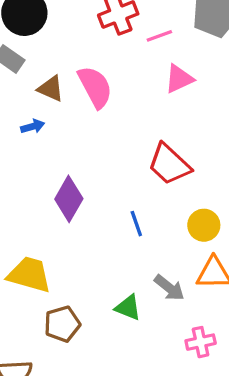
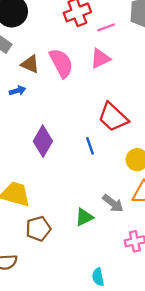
pink triangle: (179, 79) -> (100, 58), moved
blue line: (136, 224) -> (90, 146), moved
green triangle: (128, 308) -> (84, 217), turned -48

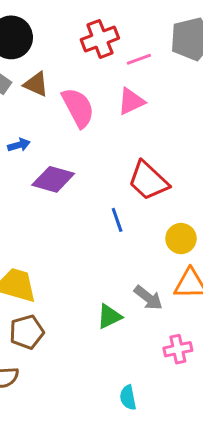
brown triangle: (30, 64) -> (36, 84), moved
purple diamond: (43, 141) -> (53, 179), moved, turned 76
brown pentagon: (38, 229) -> (27, 332), moved

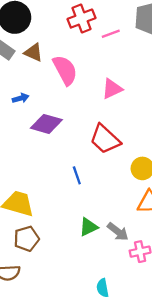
pink triangle: (131, 101) -> (112, 89), moved
red trapezoid: (148, 181) -> (105, 139), moved
blue line: (117, 220) -> (77, 175), moved
gray arrow: (148, 298) -> (118, 232), moved

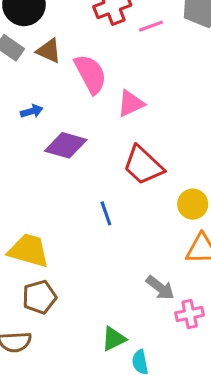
pink triangle: (112, 89) -> (131, 103), moved
green triangle: (89, 227) -> (114, 339), moved

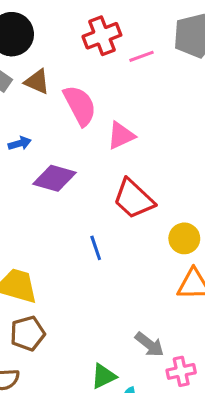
gray arrow: (160, 288) -> (149, 344), moved
pink cross: (190, 314) -> (181, 371), moved

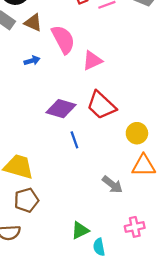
blue arrow: (20, 143) -> (32, 61), moved
purple diamond: (54, 178) -> (61, 109), moved
gray arrow: (149, 344) -> (112, 185), moved

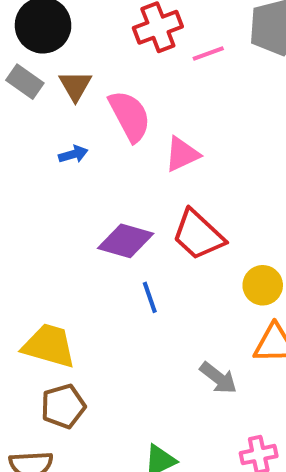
brown triangle: (33, 23) -> (75, 86), turned 36

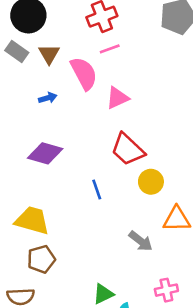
pink line: (208, 53) -> (110, 49), moved
purple diamond: (126, 241) -> (45, 153), moved
yellow circle: (263, 285) -> (151, 182), moved

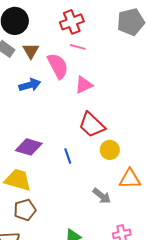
pink line: (110, 49) -> (78, 47), turned 35
blue arrow: (48, 98) -> (30, 85), size x1.5
purple diamond: (45, 153) -> (29, 147), moved

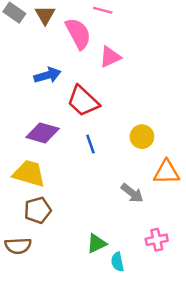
blue arrow: (30, 85) -> (47, 75), moved
red trapezoid: (92, 125) -> (83, 101), moved

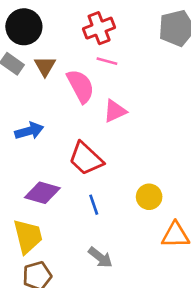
blue arrow: (47, 75) -> (29, 131), moved
yellow trapezoid: (29, 173) -> (28, 236), turned 60
gray arrow: (132, 193) -> (100, 257), moved

